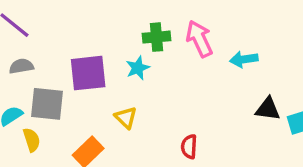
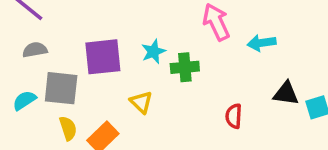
green cross: (157, 37) -> (185, 67), moved
yellow semicircle: (32, 140) -> (68, 128), moved
red semicircle: (189, 147) -> (234, 116), moved

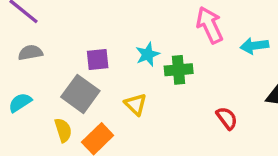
purple square: (103, 57) -> (98, 59), size x0.6
gray square: (61, 88) -> (80, 94), moved, turned 30
red semicircle: (234, 116) -> (227, 118), turned 140

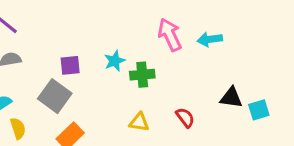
cyan arrow: (254, 46) -> (210, 39), moved
yellow triangle: (136, 104) -> (139, 122), moved, turned -35
yellow semicircle: (63, 130) -> (18, 128), moved

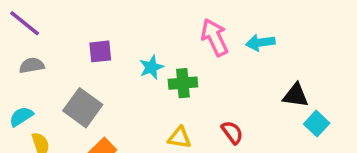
purple square: (70, 65) -> (100, 51), moved
black triangle: (231, 98) -> (296, 95), moved
cyan square: (259, 110) -> (317, 124), turned -30

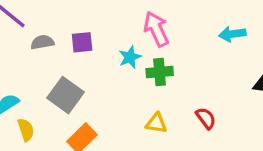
pink arrow: (215, 37) -> (156, 29), moved
gray semicircle: (32, 65) -> (42, 42), moved

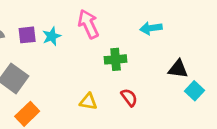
cyan star: (130, 57) -> (52, 36), moved
green cross: (160, 72) -> (116, 59), moved

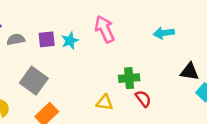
green cross: (116, 59) -> (129, 78), moved

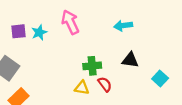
black triangle: (190, 72) -> (130, 60), moved
yellow triangle: (105, 103) -> (82, 88), moved

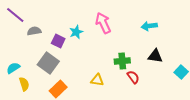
purple square: (19, 31) -> (58, 41), moved, turned 32
yellow triangle: (82, 88) -> (97, 80), moved

